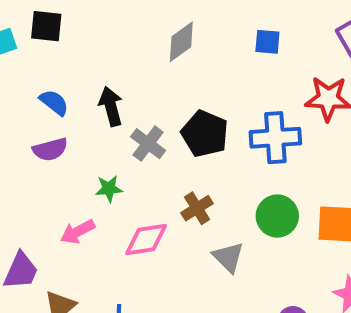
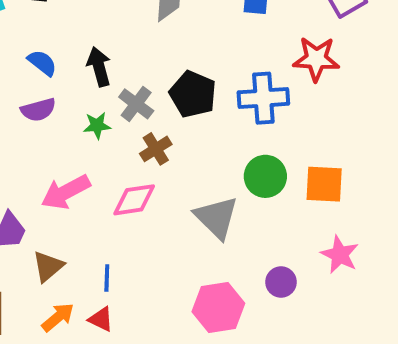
green star: (109, 189) -> (97, 125), moved
brown cross: (197, 208) -> (156, 149), moved
pink arrow: (78, 232) -> (66, 192), size x1.4
gray triangle: (228, 257) -> (216, 217), size x1.4

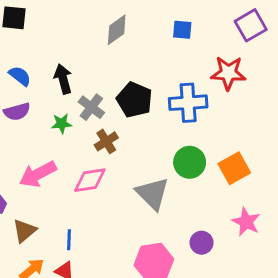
orange square: (324, 184) -> (234, 168), turned -32

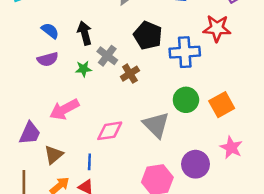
black pentagon: (135, 100) -> (148, 35), moved
brown cross: (106, 141) -> (130, 74), moved
pink diamond: (90, 180) -> (110, 131), moved
purple circle: (202, 243) -> (196, 164), size x1.5

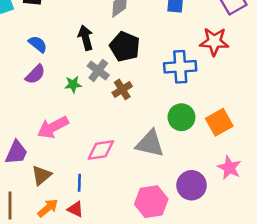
black arrow: (85, 33) -> (86, 38), moved
black pentagon: (148, 35) -> (125, 47), moved
purple semicircle: (48, 59) -> (35, 74), turned -30
gray triangle: (156, 125) -> (150, 144), turned -32

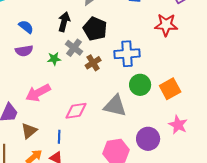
black arrow: (86, 38) -> (64, 22), turned 30
blue cross: (180, 67) -> (127, 54), moved
purple semicircle: (35, 74) -> (24, 51), turned 36

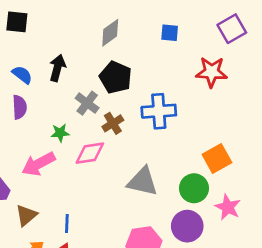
black arrow: (64, 22) -> (57, 68), moved
purple semicircle: (24, 51) -> (20, 107), turned -84
green star: (54, 59) -> (60, 133), moved
green circle: (140, 85) -> (194, 188), moved
pink diamond: (76, 111) -> (90, 153), moved

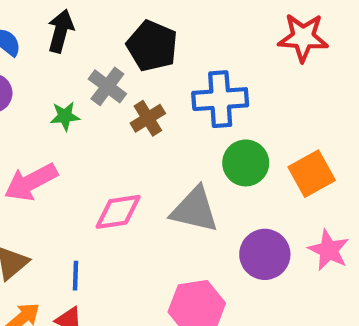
green star: (60, 133) -> (65, 116), moved
pink diamond: (90, 153) -> (118, 212), moved
green circle: (194, 188) -> (246, 163), moved
purple circle: (187, 226) -> (265, 254), moved

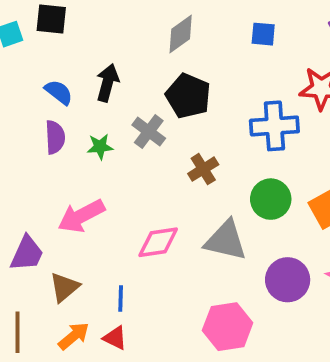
blue cross: (220, 99) -> (274, 126), moved
green star: (65, 116) -> (100, 147), moved
brown cross: (148, 118) -> (203, 169), moved

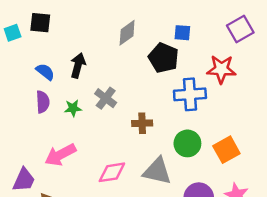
black pentagon: (188, 96) -> (164, 58), moved
brown cross: (203, 169) -> (142, 123), turned 30

